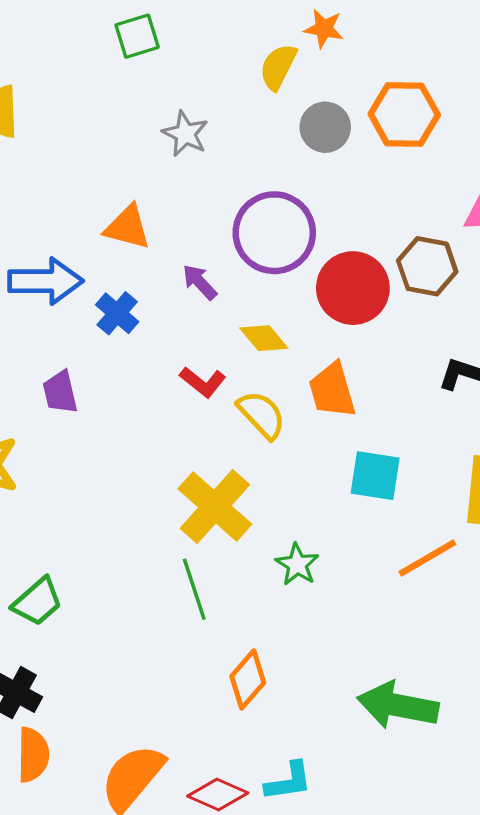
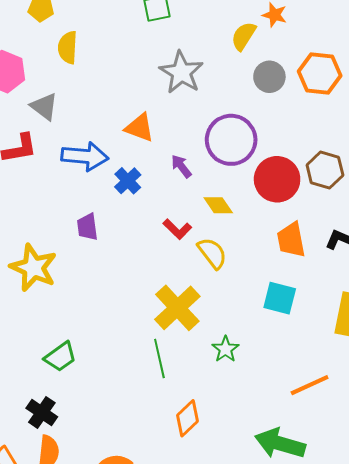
gray star: (185, 134) -> (181, 72), size x1.5
orange trapezoid: (332, 390) -> (291, 240), moved
orange line: (427, 558) -> (310, 385), moved

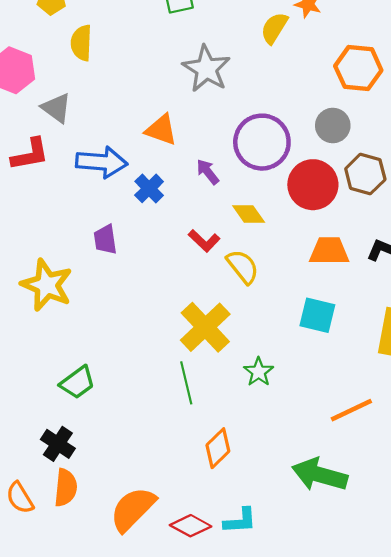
gray circle: (269, 77) -> (333, 126), moved
orange trapezoid: (291, 240) -> (329, 251), turned 102

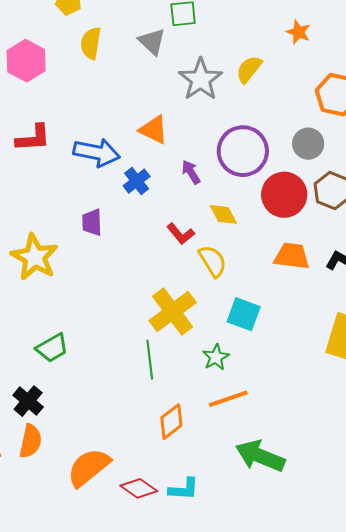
yellow semicircle: (274, 28) -> (249, 69), moved
gray triangle: (56, 108) -> (152, 42), moved
cyan square: (317, 315) -> (244, 314), moved
orange line: (351, 410) -> (228, 399), moved

